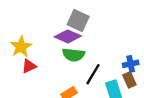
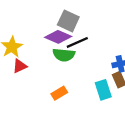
black line: (93, 74) -> (77, 42), moved, turned 35

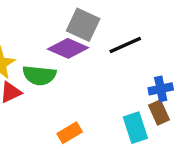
black line: (77, 42) -> (125, 45), moved
green semicircle: (64, 55) -> (39, 75), moved

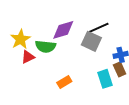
gray square: (83, 25) -> (91, 41), moved
purple diamond: (68, 48) -> (63, 30), turned -40

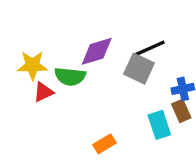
yellow star: (21, 39) -> (32, 65), turned 30
orange rectangle: (64, 82) -> (105, 144), moved

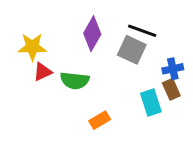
black line: (150, 48) -> (142, 31), turned 44
purple diamond: (97, 51) -> (92, 34), turned -44
green semicircle: (70, 76) -> (75, 81), moved

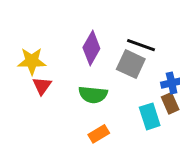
red triangle: (42, 72) -> (42, 86), turned -30
green semicircle: (75, 81) -> (93, 95), moved

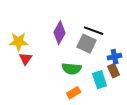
green semicircle: (93, 95) -> (72, 69), moved
orange rectangle: (99, 134) -> (74, 93), moved

